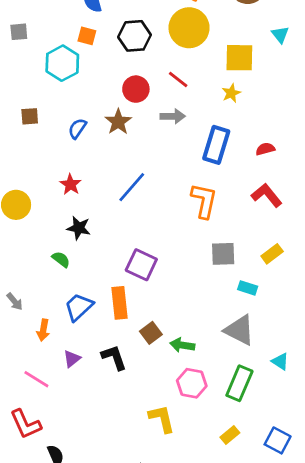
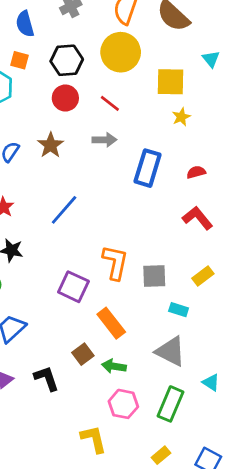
red circle: (136, 89) -> (65, 98), moved
yellow star: (231, 93) -> (181, 117), moved
orange L-shape: (204, 201) -> (115, 262), moved
orange rectangle: (120, 303) -> (111, 323), moved, turned -32

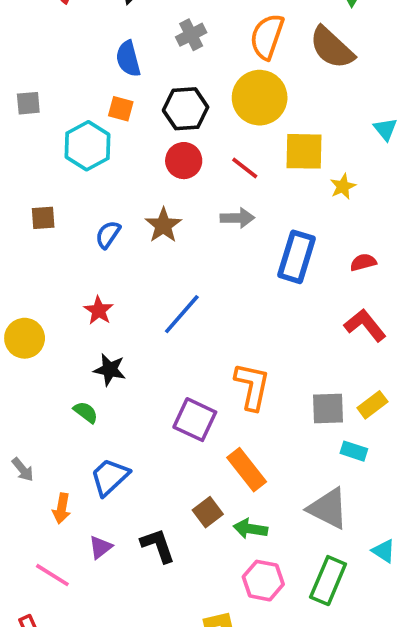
cyan triangle: (211, 59) -> (385, 129), moved
yellow square: (170, 82) -> (304, 151), moved
gray square: (154, 276) -> (328, 408), moved
cyan rectangle: (179, 310) -> (354, 451), moved

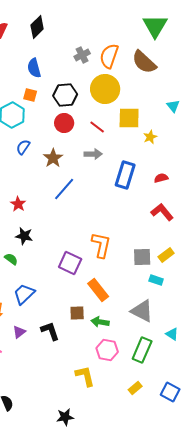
gray cross: (191, 35) -> (82, 55), moved
blue semicircle: (108, 235) -> (23, 147), moved
blue line: (182, 314) -> (64, 189), moved
brown square: (208, 512) -> (77, 313), turned 35

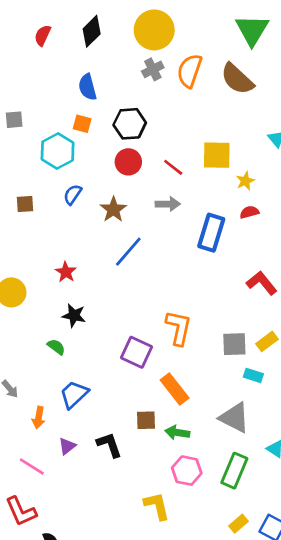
yellow circle: (105, 89) -> (154, 30), moved
red semicircle: (161, 178) -> (249, 212), moved
yellow rectangle: (135, 388) -> (238, 524), moved

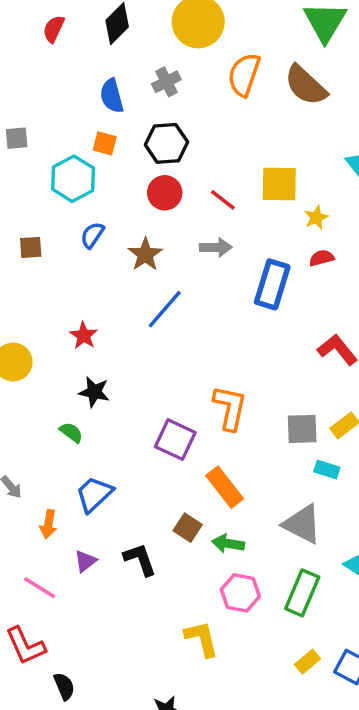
gray cross: (153, 69) -> (166, 82), moved
brown square: (146, 420) -> (188, 528), turned 35

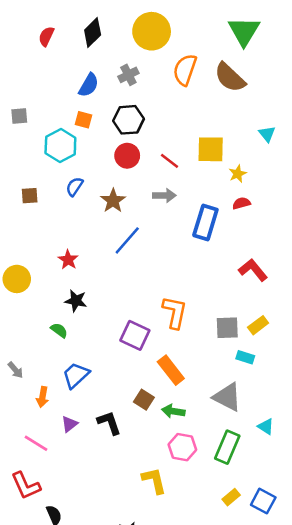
blue semicircle: (112, 96) -> (89, 85), turned -135

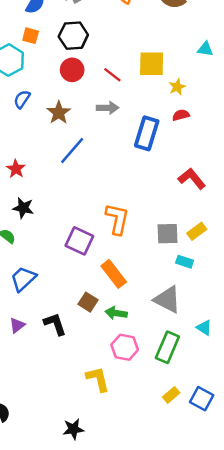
cyan triangle: (267, 134) -> (205, 49), turned -42

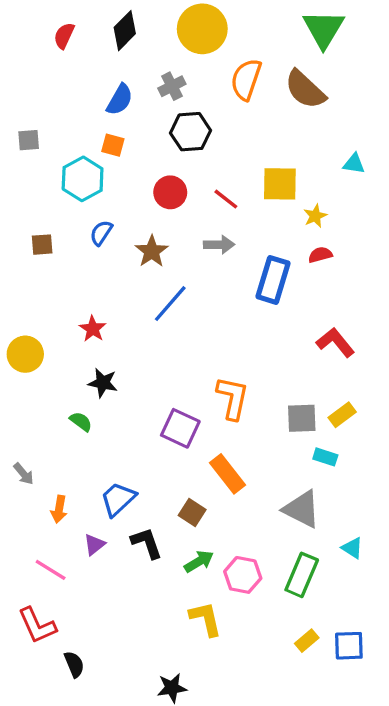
black hexagon: (73, 36) -> (190, 132), moved
blue trapezoid: (23, 279) -> (118, 499), moved
green arrow: (116, 313) -> (199, 561), moved, turned 140
blue square: (202, 399) -> (349, 646), turned -30

